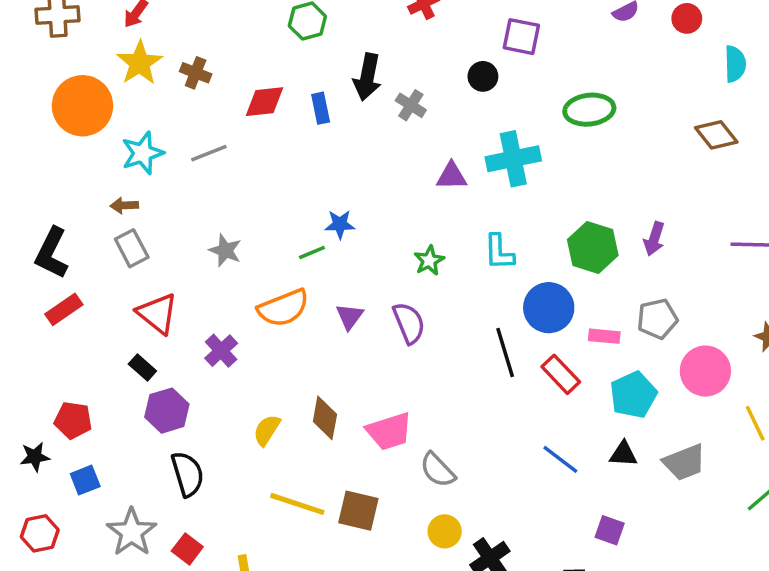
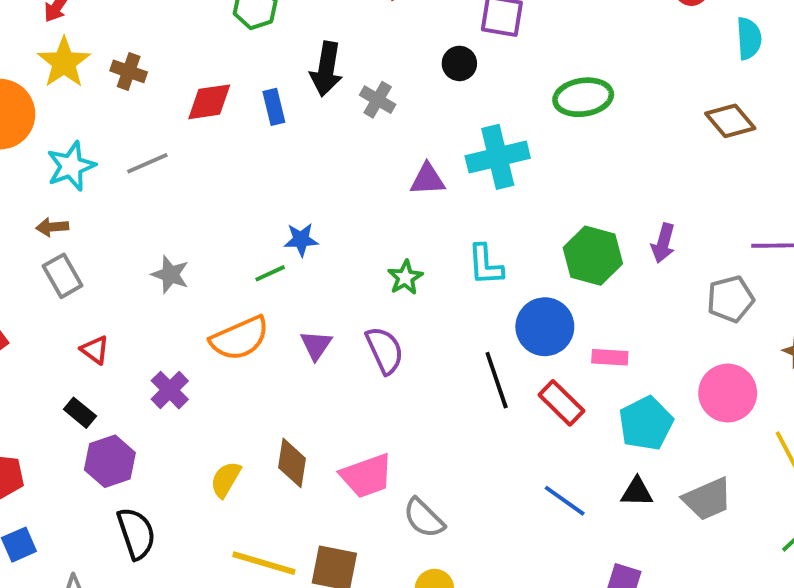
red triangle: (157, 313) -> (95, 350), size x0.6
gray pentagon: (657, 319) -> (730, 299), moved

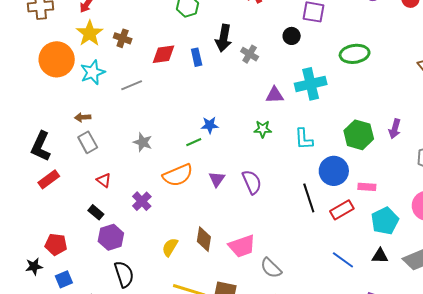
cyan star: (71, 166) -> (93, 72), moved
green star: (405, 278) -> (263, 129), moved, turned 30
red rectangle: (561, 403) -> (342, 210), turned -75

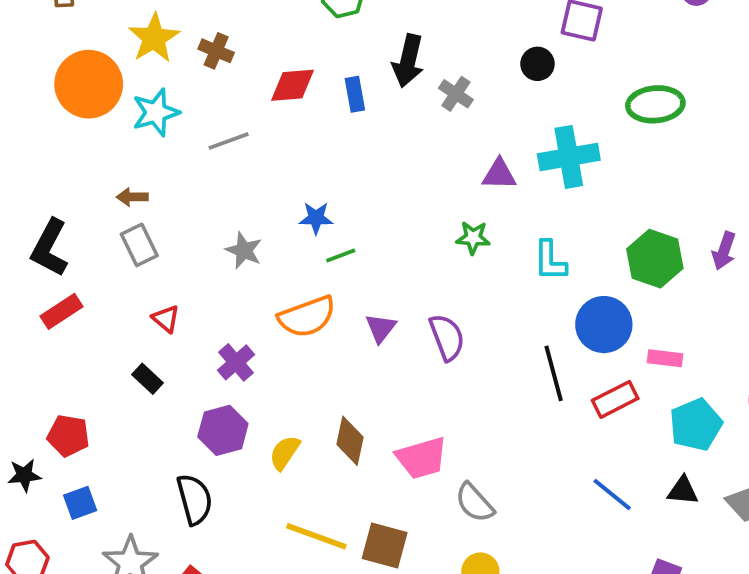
blue star: (210, 125) -> (316, 218), moved
purple hexagon: (111, 237) -> (223, 430), moved

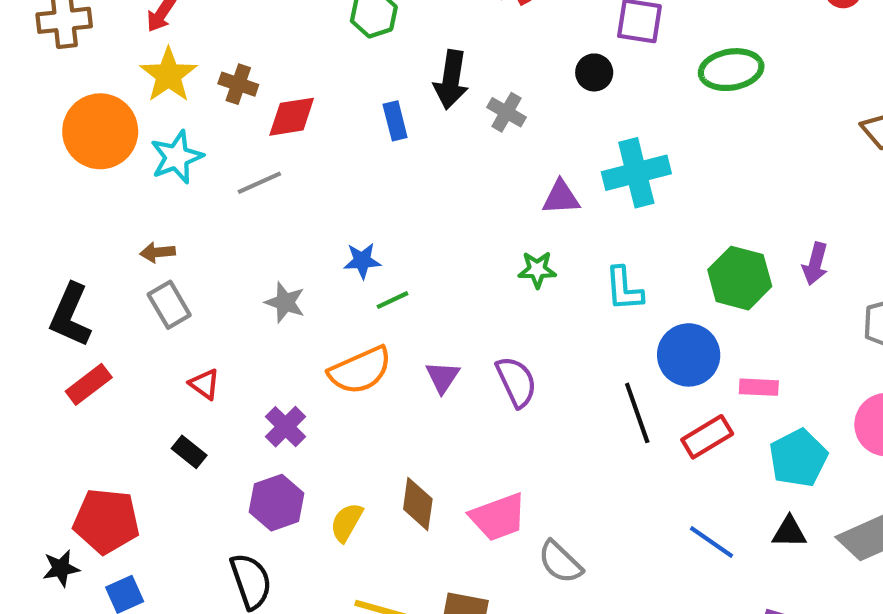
red diamond: (292, 85) -> (292, 117), moved
green ellipse: (655, 104) -> (731, 70), moved
red pentagon: (68, 436) -> (106, 521), size x1.4

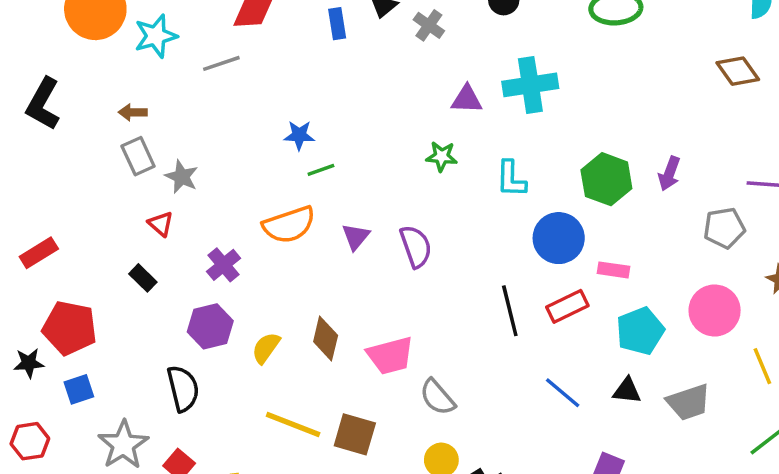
gray star: (285, 302) -> (182, 177), moved
black L-shape: (70, 315) -> (43, 104), moved
red rectangle: (89, 384) -> (39, 253), moved
black line: (637, 413) -> (510, 311), moved

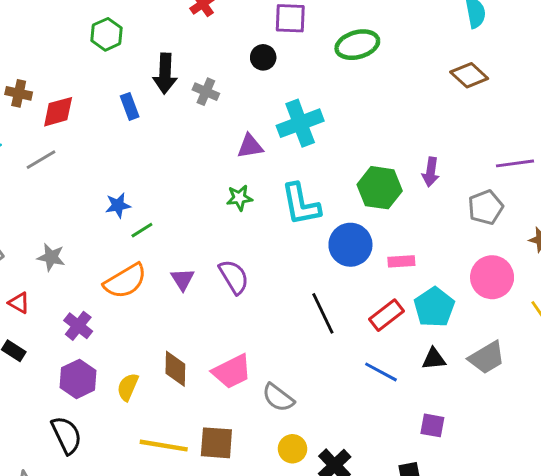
gray star: (182, 177) -> (51, 257), moved
cyan L-shape: (511, 179) -> (301, 204), size x1.4
red rectangle: (567, 306) -> (387, 315), moved

